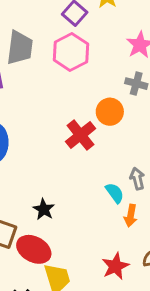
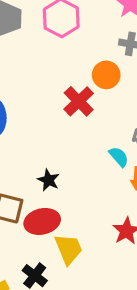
red ellipse: (34, 249) -> (42, 221), turned -36

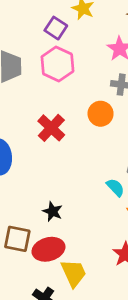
red cross: (79, 101) -> (51, 128), moved

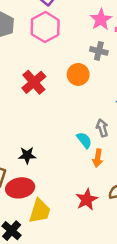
black star: (53, 211) -> (27, 155), turned -30
yellow trapezoid: (74, 273) -> (40, 211), turned 36

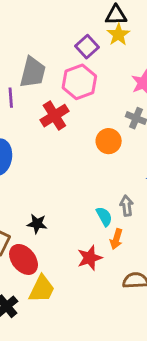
red cross: (34, 82) -> (54, 116), moved
red ellipse: (20, 188) -> (24, 259), turned 52
red star: (87, 200) -> (90, 258), moved

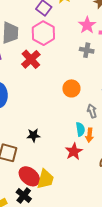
orange circle: (109, 141) -> (71, 88), moved
cyan semicircle: (104, 216) -> (80, 129), moved, turned 32
red ellipse: (24, 259) -> (29, 176), moved

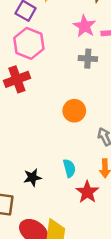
red cross: (31, 59) -> (17, 79), turned 30
cyan semicircle: (80, 129) -> (69, 168), moved

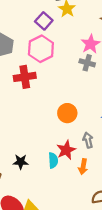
gray cross: (88, 59) -> (87, 63), moved
red star: (87, 192) -> (66, 150), moved

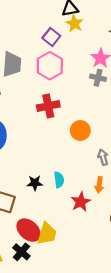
red cross: (25, 77) -> (48, 106), moved
red star: (66, 150) -> (81, 202), moved
cyan semicircle: (53, 160) -> (59, 180), moved

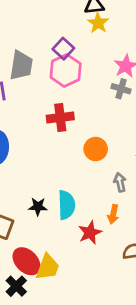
purple square: (51, 37) -> (63, 49), moved
cyan semicircle: (59, 180) -> (67, 205), size x1.5

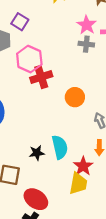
purple square: (63, 49) -> (20, 22), moved
pink hexagon: (66, 70) -> (29, 59), moved
yellow trapezoid: (48, 267) -> (78, 184), moved

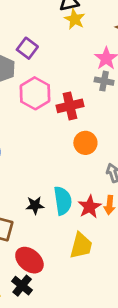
red cross: (41, 77) -> (70, 106), moved
red star: (83, 166) -> (90, 207), moved

